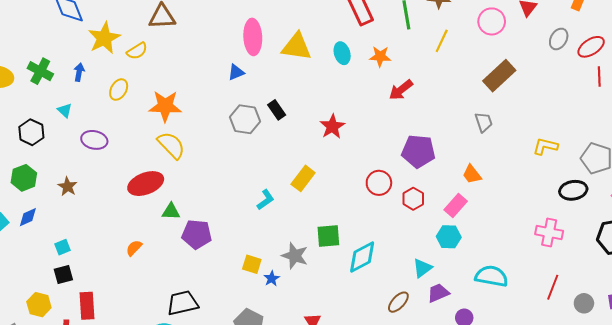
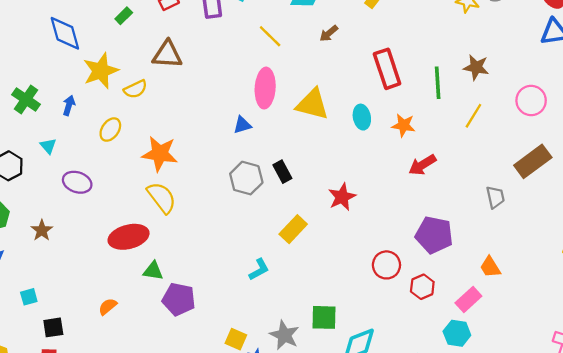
gray trapezoid: (484, 122) -> (495, 197), moved
yellow rectangle: (303, 178) -> (293, 229), moved
black square: (63, 275) -> (53, 327), moved

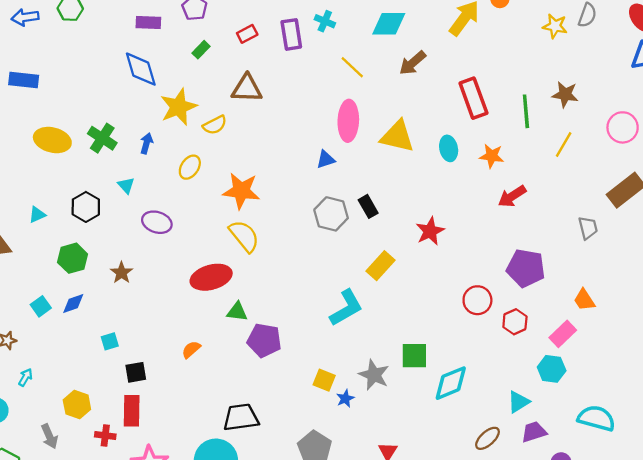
brown arrow: (329, 33) -> (413, 63), size x1.4
cyan L-shape: (259, 269) -> (346, 308), size x1.6

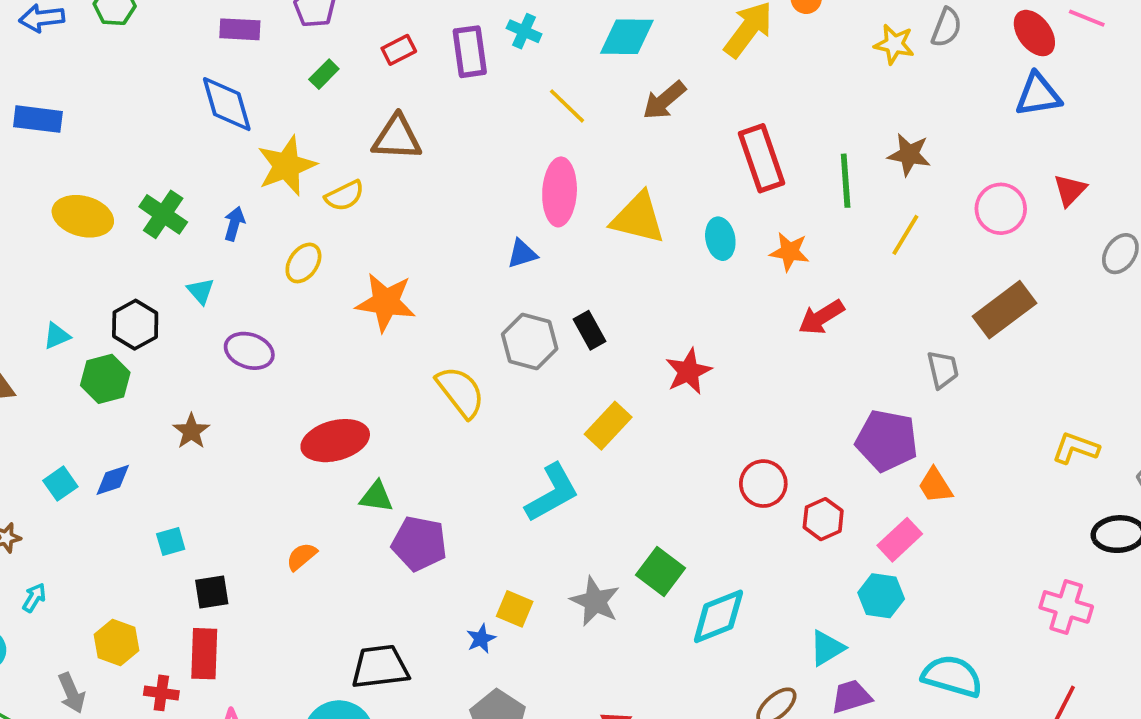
yellow semicircle: (244, 236) -> (460, 392), moved
green hexagon: (73, 258) -> (105, 379), moved
purple pentagon: (526, 268) -> (887, 441), moved
green square: (414, 356) -> (660, 571), turned 36
blue star: (345, 398) -> (481, 639), moved

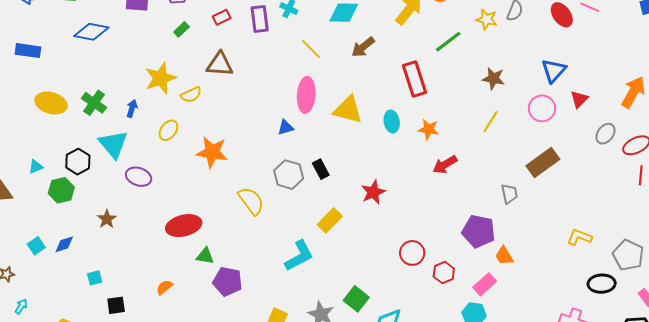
blue triangle: (1038, 95) -> (554, 71), moved, turned -40
blue diamond: (227, 104) -> (91, 32), moved, turned -64
green line: (846, 181) -> (448, 42), moved, turned 56
cyan triangle: (201, 291) -> (113, 144), size x2.0

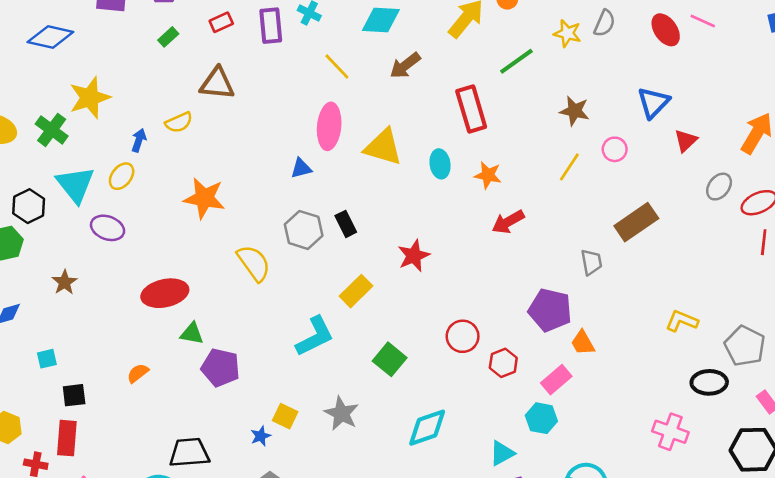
yellow star: (160, 78) -> (90, 98), moved
pink circle: (542, 108) -> (615, 149), moved, size x0.7
blue arrow: (132, 109) -> (139, 140), moved
yellow ellipse: (168, 130) -> (122, 176), moved
green square: (356, 299) -> (390, 359), moved

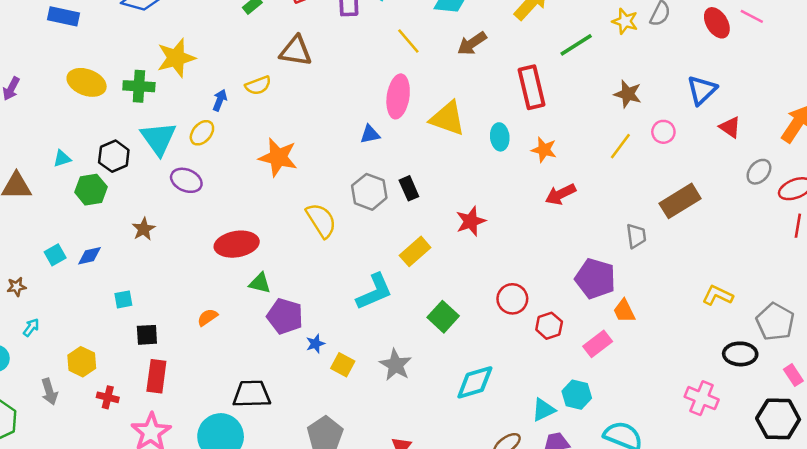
green cross: (52, 130) -> (139, 86), turned -36
red triangle: (686, 141) -> (730, 127), turned -45
cyan hexagon: (541, 418) -> (577, 395), moved
blue star: (261, 436) -> (315, 344), moved
red rectangle: (67, 438) -> (156, 376), moved

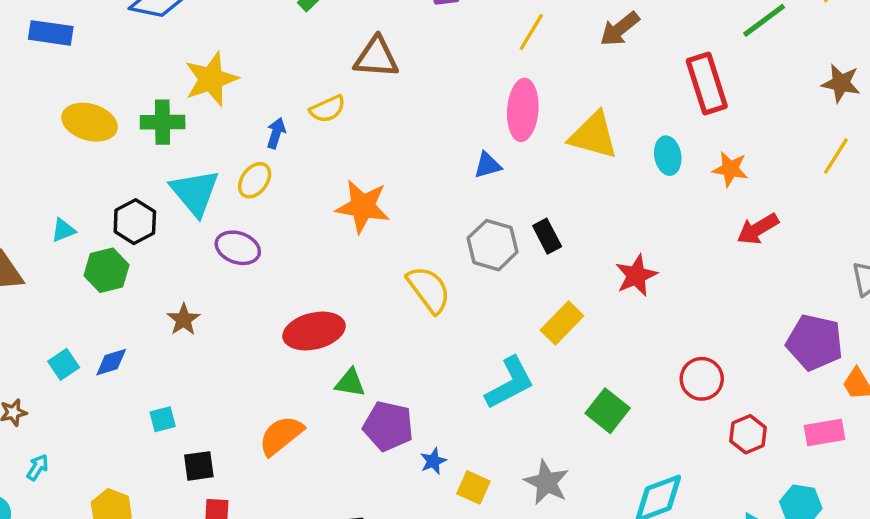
yellow line: (408, 41) -> (531, 32), turned 76
orange semicircle: (207, 317) -> (281, 436), size x1.6
red hexagon: (549, 326) -> (748, 434), moved
pink rectangle: (598, 344) -> (824, 433), turned 32

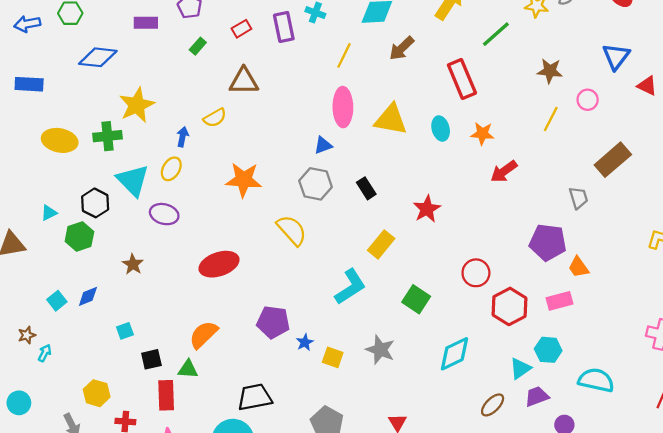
gray hexagon: (493, 245) -> (316, 184), moved
green triangle: (350, 383) -> (188, 369), moved
red hexagon: (748, 434) -> (510, 306), size x1.5
cyan arrow: (38, 467) -> (45, 353), moved

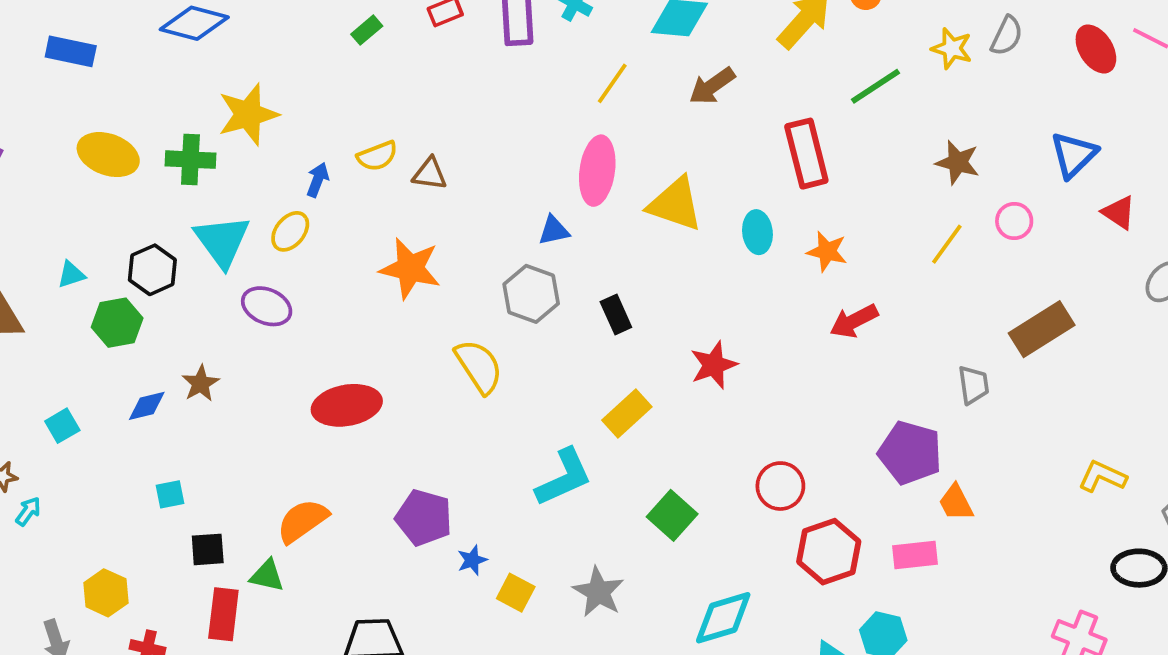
brown triangle: (244, 81) -> (430, 174), moved, size x0.7
blue diamond: (88, 296) -> (147, 406), moved

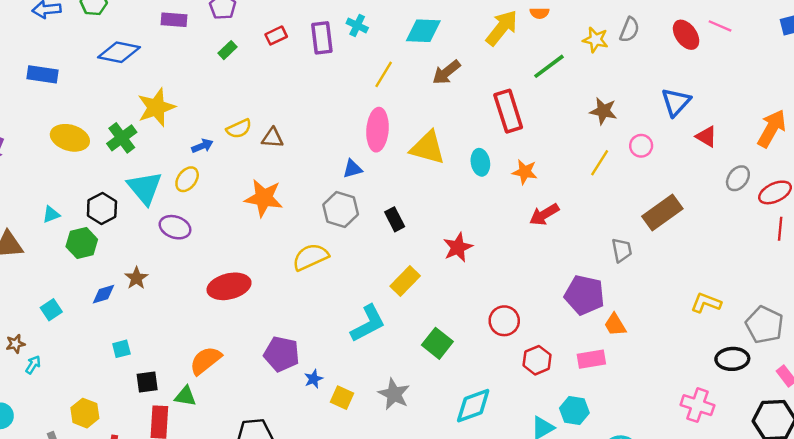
green cross: (190, 160) -> (122, 138), turned -36
blue arrow: (318, 180) -> (202, 146), turned 50
yellow semicircle: (479, 366) -> (311, 257), turned -78
red hexagon: (829, 552) -> (537, 360), size x0.7

